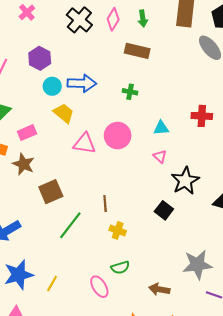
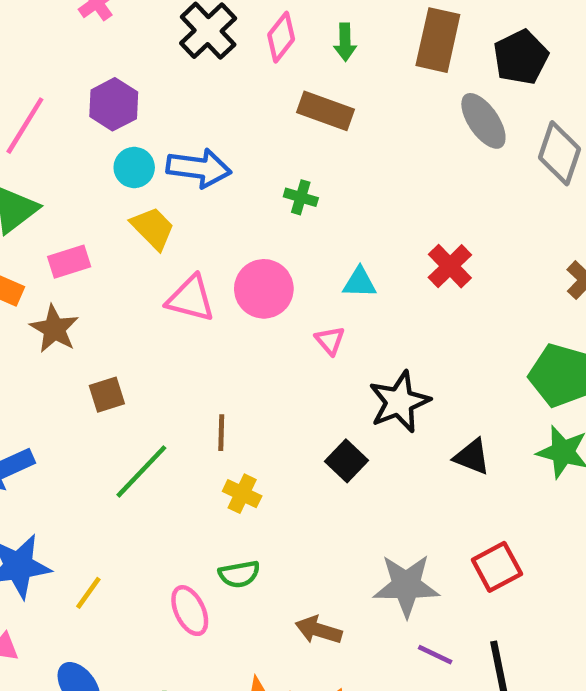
red cross: (202, 116) -> (450, 266), turned 36
pink triangle: (160, 156) -> (330, 340), moved
brown square: (51, 192) -> (107, 395), size x0.7

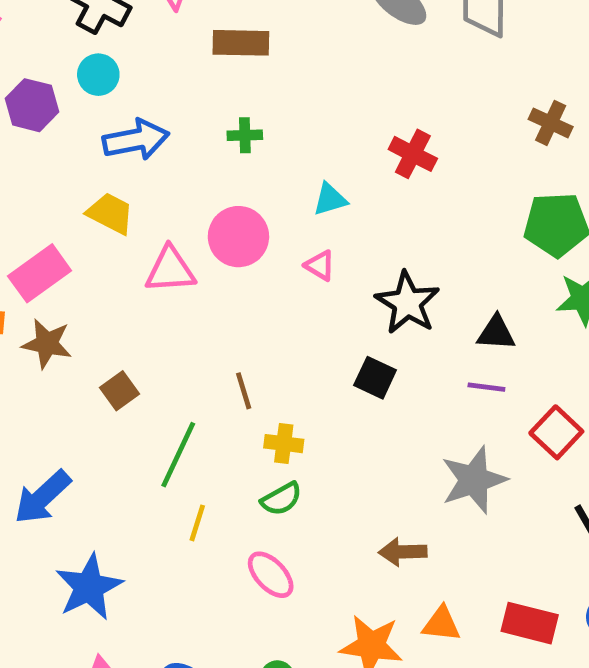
cyan circle: (134, 168) -> (98, 75), moved
pink rectangle: (69, 262) -> (40, 273), size x1.4
green semicircle: (239, 574) -> (281, 499), moved
yellow line: (88, 593) -> (197, 523), moved
purple line: (435, 655) -> (486, 387), moved

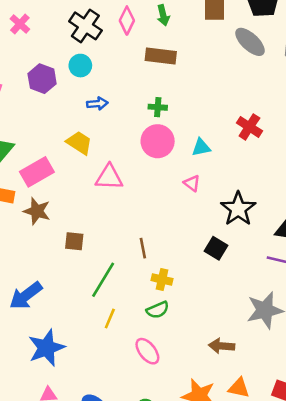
blue arrow: (136, 140) -> (97, 104), size x0.6
pink circle: (238, 237) -> (158, 141), moved
brown square: (120, 391) -> (74, 241), turned 36

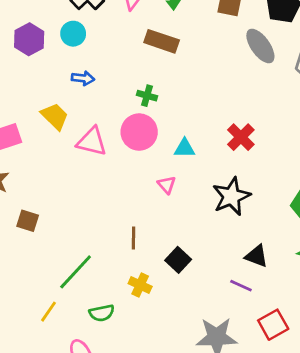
pink triangle: (109, 177) -> (92, 141), moved
black star: (238, 209) -> (231, 196), moved
brown line: (143, 248) -> (133, 238), moved
green line: (103, 280) -> (76, 272), moved
yellow cross: (162, 280) -> (140, 285), moved

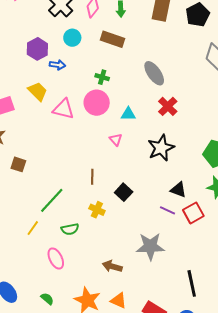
cyan circle: (73, 34) -> (72, 38), moved
purple hexagon: (29, 39) -> (37, 49), moved
gray ellipse: (260, 46) -> (154, 73), moved
red square: (273, 325) -> (193, 213), moved

